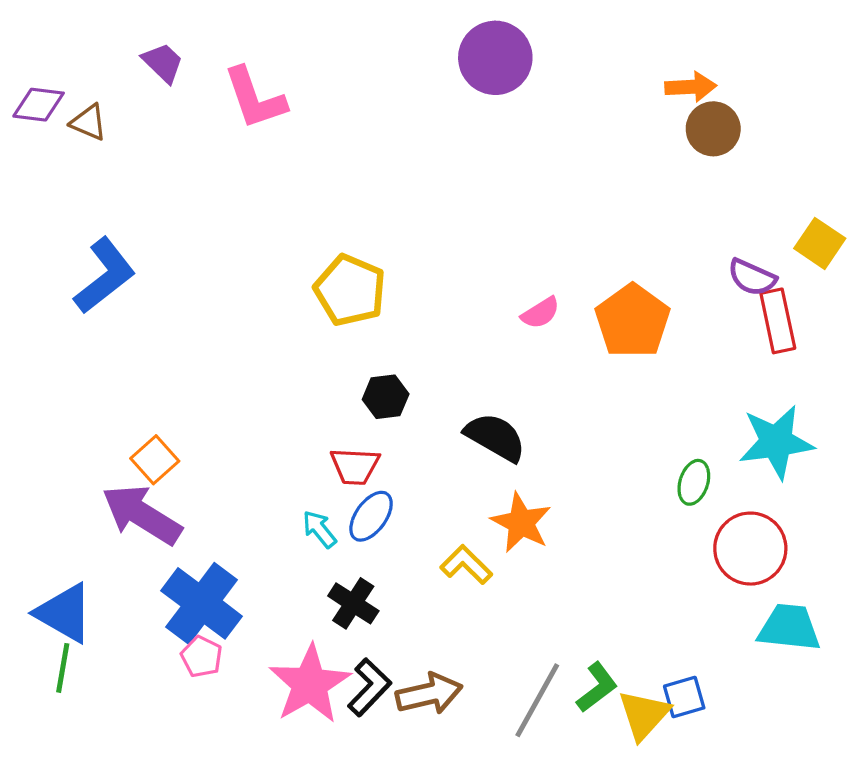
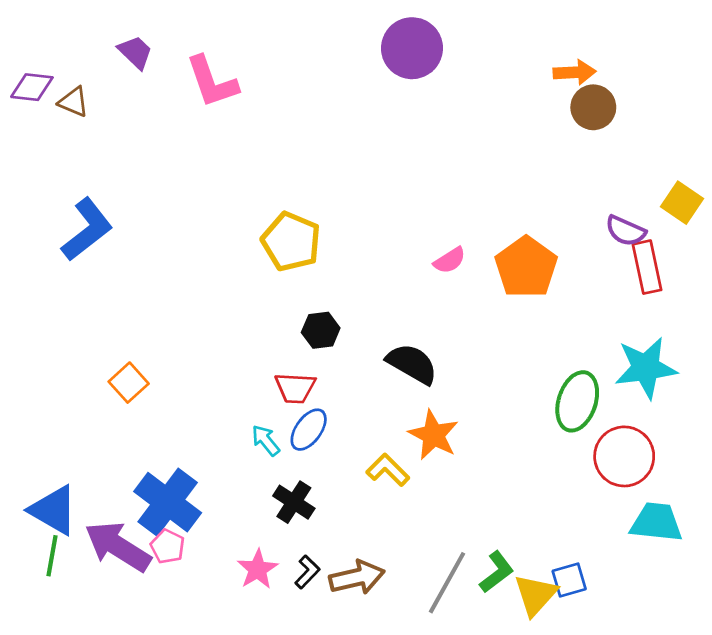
green ellipse: (694, 482) -> (577, 401), size x1.6
purple arrow: (142, 515) -> (118, 546), moved
pink star: (310, 684) -> (258, 569), size x0.6
black L-shape: (369, 687) -> (307, 572), size x0.7

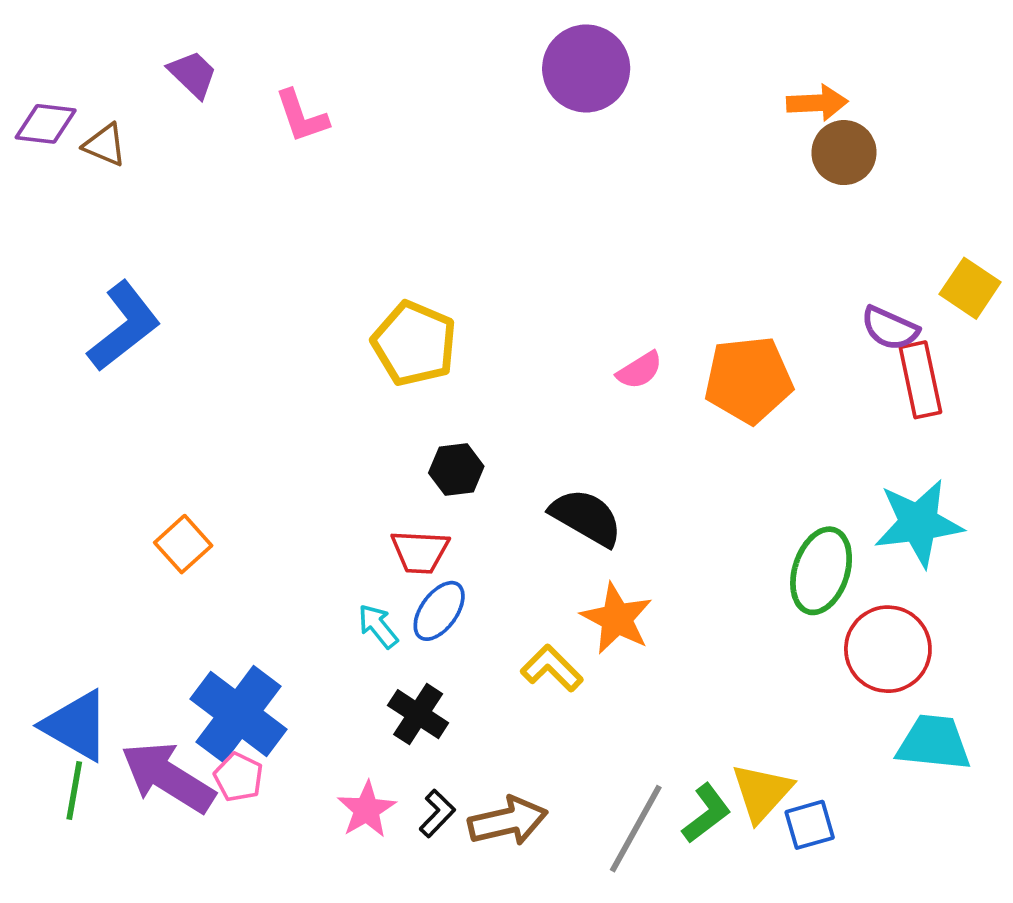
pink L-shape: (212, 82) -> (302, 116), size x0.7
orange pentagon: (526, 267) -> (748, 380), turned 30
yellow triangle: (536, 595) -> (762, 792), moved

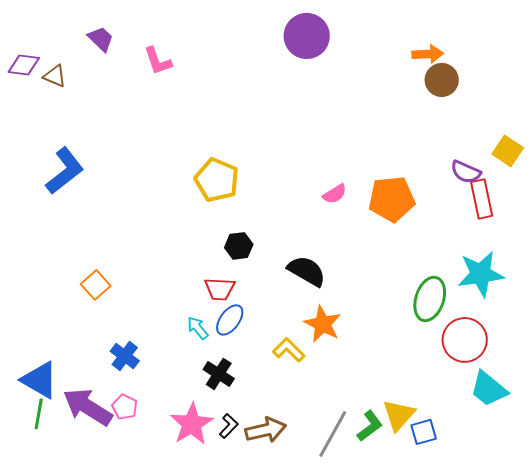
blue cross: (239, 714) -> (125, 356), moved, size x0.6
cyan trapezoid: (934, 743) -> (489, 389), turned -147
pink star: (366, 810) -> (192, 424), size x1.4

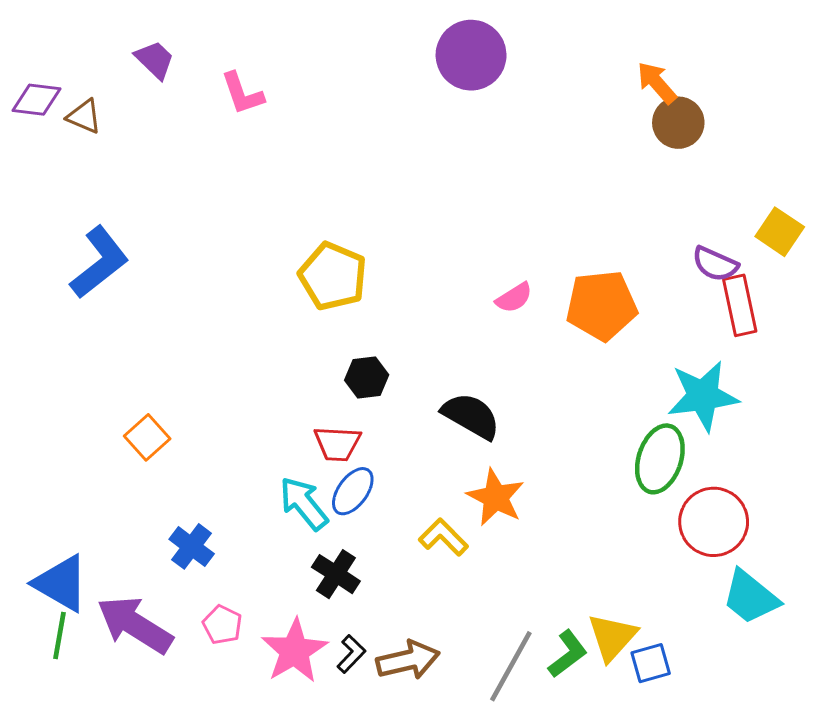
orange arrow: (428, 54) -> (657, 83), turned -128
cyan star: (481, 274) -> (703, 396), moved
cyan arrow: (198, 328) -> (304, 503), size x1.5
pink pentagon: (125, 407) -> (222, 625), moved

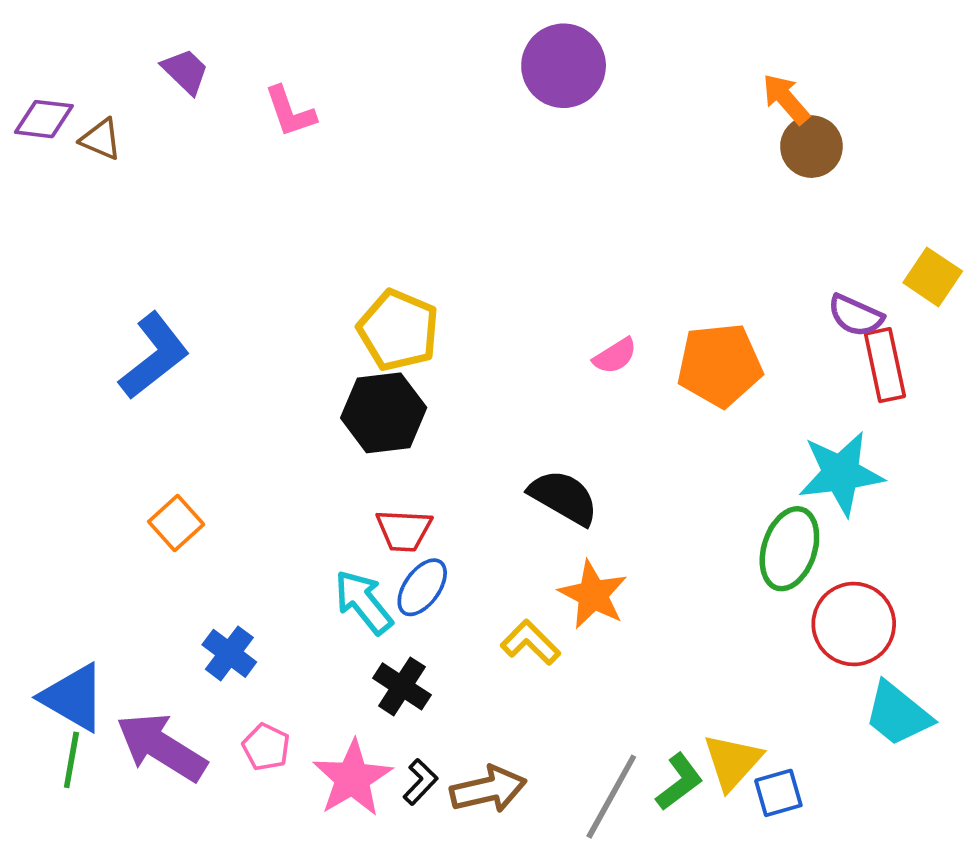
blue L-shape: (99, 262) -> (154, 356), moved
black hexagon: (367, 378) -> (384, 413), moved, size x1.6

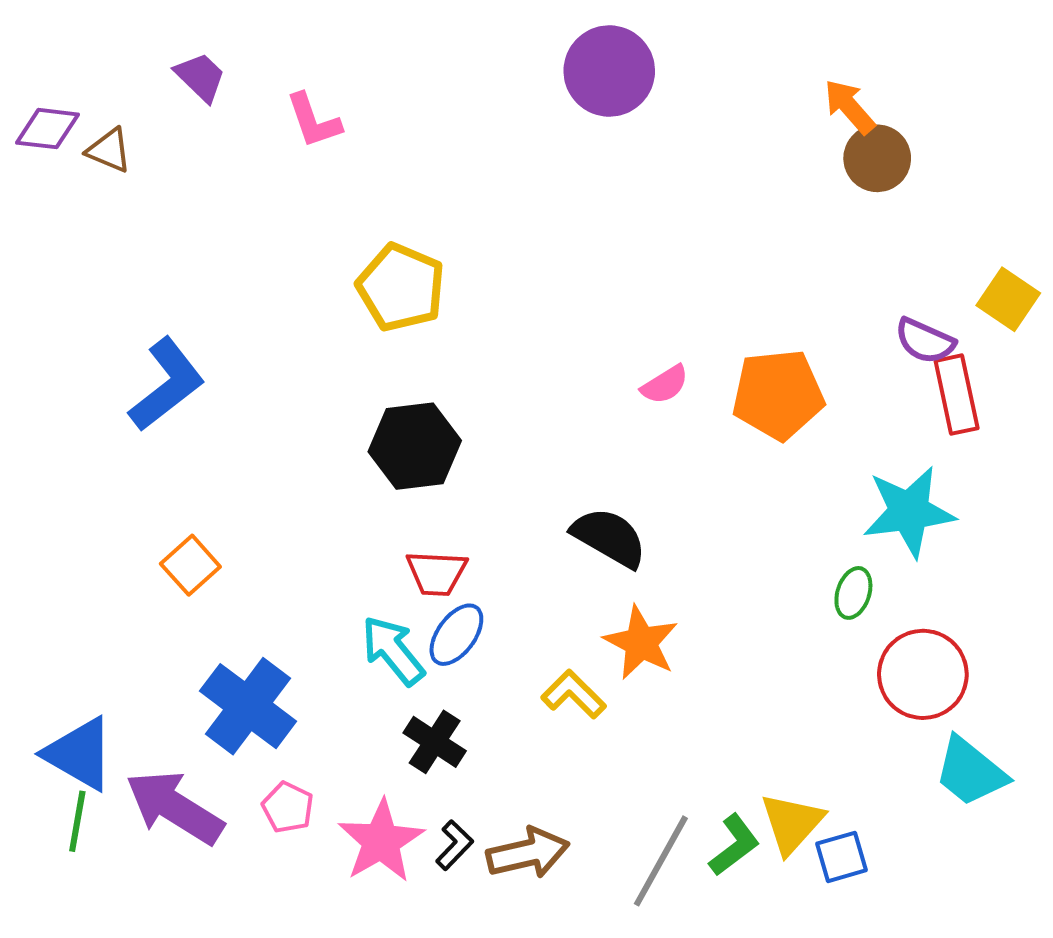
yellow pentagon: (398, 330) -> (401, 287), moved
green ellipse: (789, 549) -> (853, 593), size x0.6
blue cross: (229, 653) -> (248, 706), size x1.6

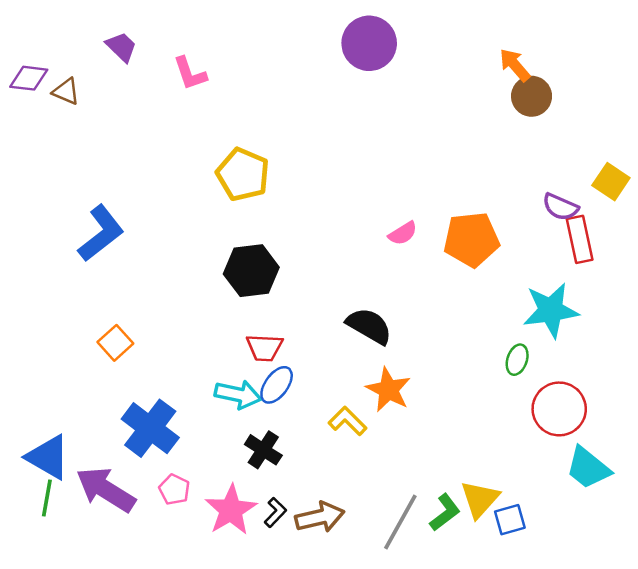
cyan arrow: (393, 651) -> (238, 395), turned 141

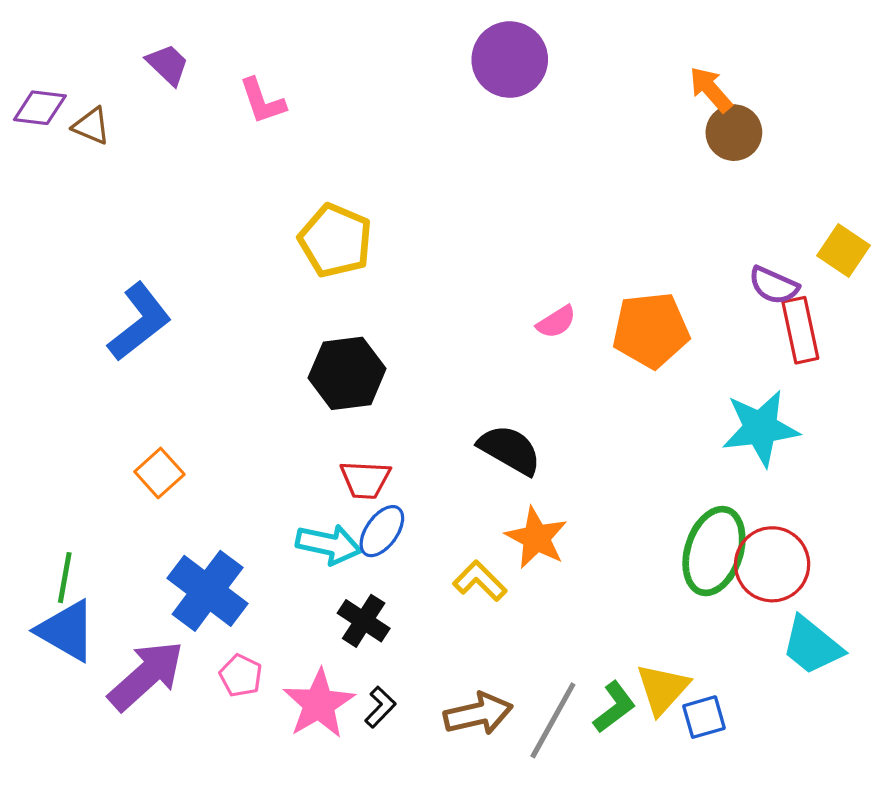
green ellipse: (517, 360) -> (714, 551), moved, size x2.0
purple arrow: (106, 490) -> (146, 676), turned 106
green line: (47, 498) -> (65, 578), moved
brown arrow: (320, 517) -> (478, 714), moved

